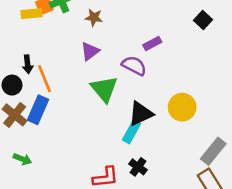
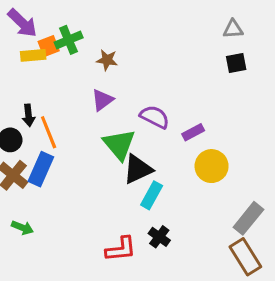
black square: (203, 20) -> (236, 63), turned 36
purple rectangle: (152, 43) -> (193, 132), moved
black triangle: (141, 114) -> (138, 169), moved

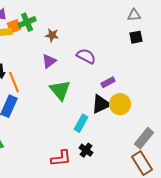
purple semicircle: (155, 117) -> (86, 56), moved
black triangle: (138, 169) -> (101, 104), moved

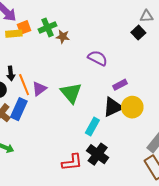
green cross: (27, 22) -> (48, 27), moved
black square: (136, 37) -> (138, 33), moved, turned -32
purple triangle: (49, 61) -> (39, 89), moved
black cross: (86, 150) -> (98, 154), size x1.5

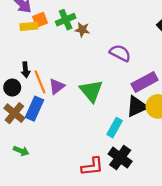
purple rectangle: (120, 85) -> (145, 82), size x1.6

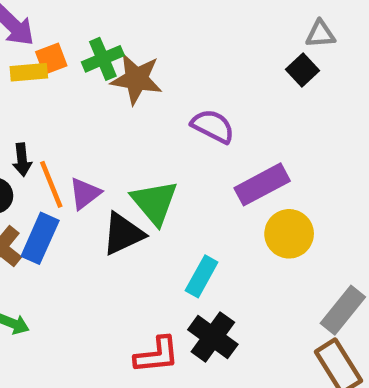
brown star: (82, 30) -> (137, 79), size x1.6
black triangle: (137, 106) -> (123, 234), moved

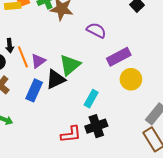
green triangle: (154, 202) -> (70, 65), turned 30
blue rectangle: (40, 238) -> (34, 90), moved
black cross: (213, 337) -> (96, 126), turned 35

